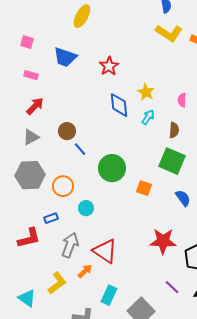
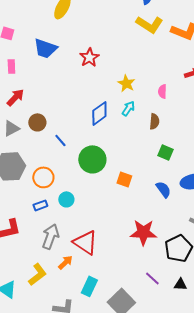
pink rectangle: (31, 75) -> (11, 66), turned 72
blue diamond: (119, 105) -> (99, 113), moved, turned 60
brown circle: (67, 131) -> (37, 122), moved
green square: (172, 161) -> (165, 152), moved, size x0.6
blue rectangle: (51, 218) -> (40, 205), moved

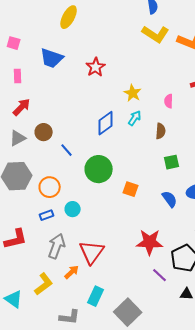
green square: (165, 152) -> (172, 162), turned -35
red triangle: (85, 242) -> (92, 252), turned 32
purple line: (152, 278) -> (160, 275), moved

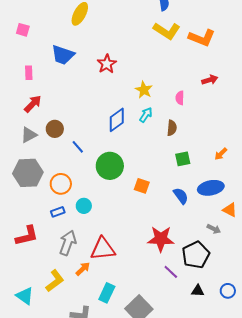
pink square: (14, 43) -> (23, 30), moved
red triangle: (92, 252) -> (103, 249), turned 48

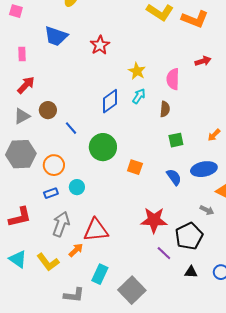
pink semicircle: (180, 98) -> (173, 79), size x1.5
yellow L-shape: (55, 281) -> (48, 262), turned 90
cyan triangle: (25, 296) -> (18, 259), moved

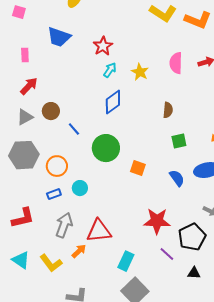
pink semicircle: (173, 79) -> (176, 63), moved
cyan arrow: (139, 96) -> (110, 70), moved
cyan rectangle: (100, 274) -> (126, 261), moved

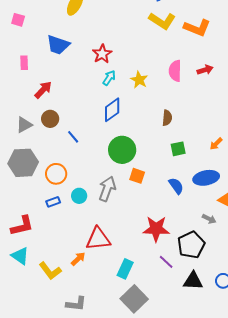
red arrow: (29, 86) -> (43, 90), moved
green circle: (106, 148) -> (122, 150), moved
gray arrow: (64, 225) -> (107, 189), moved
cyan triangle: (21, 260) -> (20, 256), moved
black triangle: (194, 273) -> (193, 281), size x1.5

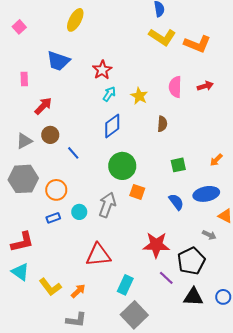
pink square: (18, 20) -> (19, 27), moved, turned 32
brown semicircle: (167, 118) -> (162, 124), moved
orange arrow: (78, 259) -> (78, 291), moved

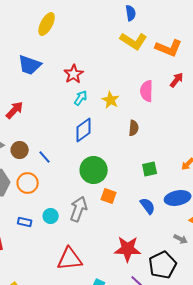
red arrow: (205, 86) -> (177, 80), moved, turned -35
brown circle: (50, 135) -> (20, 150), moved
orange circle: (56, 190) -> (28, 183), moved
blue rectangle: (53, 218) -> (25, 222), turned 32

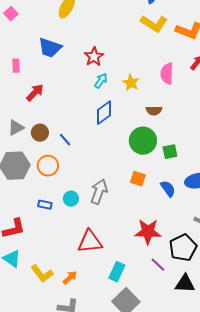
brown semicircle: (134, 128) -> (154, 111), turned 84
green circle: (94, 170) -> (143, 141), moved
orange square: (109, 196) -> (138, 179), moved

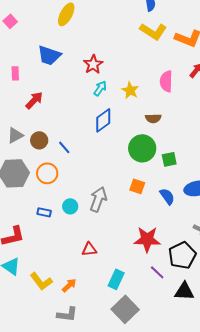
red triangle: (90, 242) -> (89, 249), size x0.6

